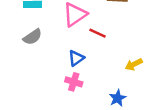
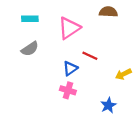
red line: (97, 33) -> (90, 56), moved

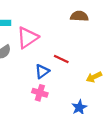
pink triangle: (69, 28) -> (27, 38), moved

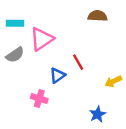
red line: (61, 59) -> (78, 62), turned 35
pink cross: (40, 93) -> (39, 98), moved

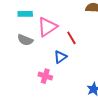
gray semicircle: (15, 55) -> (25, 40), turned 56
red line: (78, 62) -> (71, 38), moved

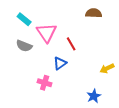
cyan rectangle: (25, 14) -> (24, 19), turned 40
pink triangle: (47, 27) -> (47, 33), turned -30

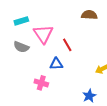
cyan rectangle: (24, 19) -> (21, 21), turned -56
blue triangle: (60, 63) -> (56, 64), turned 32

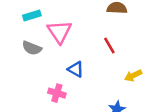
red line: (67, 45) -> (109, 45), moved
blue triangle: (56, 64) -> (76, 69), turned 32

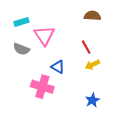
yellow arrow: (133, 76) -> (92, 65), moved
pink cross: (57, 93) -> (42, 87), size x1.5

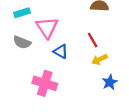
blue triangle: (58, 67) -> (61, 51), moved
blue star: (92, 100) -> (110, 82), moved

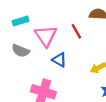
red line: (93, 40) -> (76, 31), moved

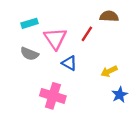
red line: (76, 31) -> (87, 34), turned 63

